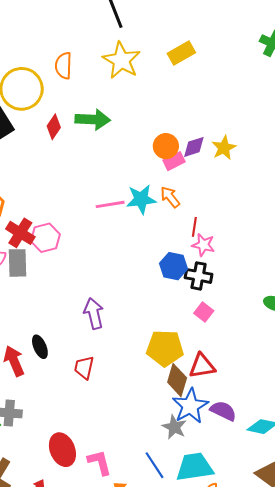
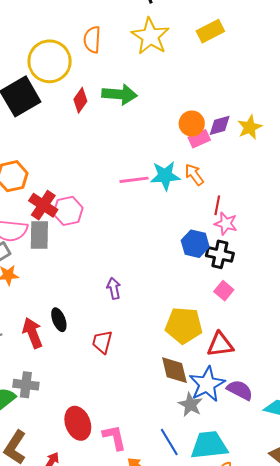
purple arrow: (94, 313) -> (114, 288), size x0.7
brown diamond: (177, 380) -> (174, 370), moved, turned -32

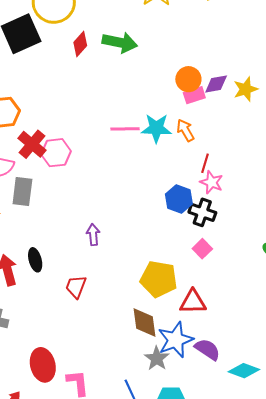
gray rectangle: (39, 235) -> (22, 191), moved

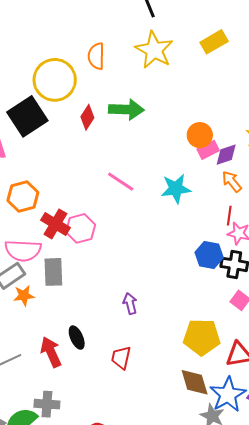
purple diamond: (216, 84) -> (226, 155), moved
pink line: (125, 129) -> (121, 182), moved, turned 44
orange arrow: (185, 130) -> (232, 182), moved

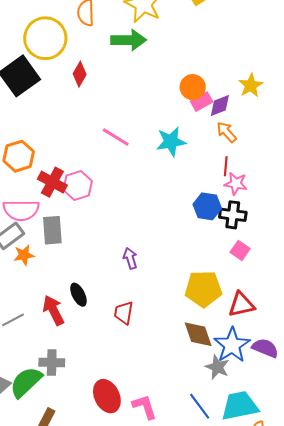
green arrow: (126, 110) -> (129, 40), moved

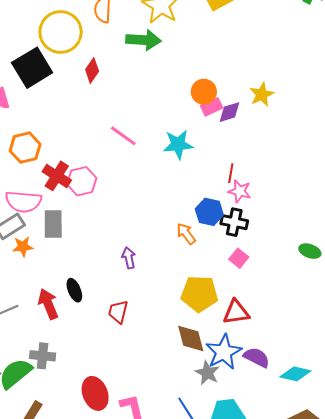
orange arrow: (227, 132) -> (186, 234), moved

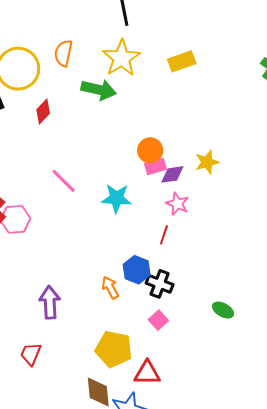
pink star: (240, 191) -> (177, 204), moved
green ellipse: (310, 251) -> (223, 310), moved
purple arrow: (129, 258) -> (50, 302), size x1.5

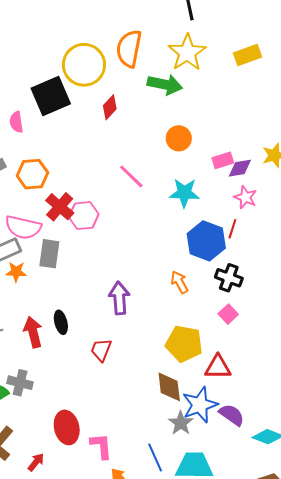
orange semicircle: (63, 53) -> (129, 49), size x1.4
orange circle: (150, 150) -> (179, 138), moved
blue hexagon: (137, 270) -> (206, 241), moved, size x1.4

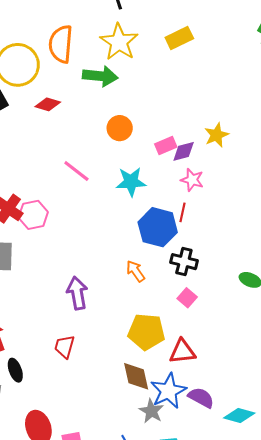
red diamond: (110, 107) -> (48, 104), turned 70
black ellipse: (61, 322) -> (15, 370), moved

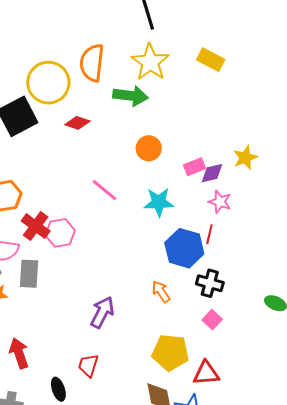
yellow rectangle: (179, 38) -> (211, 60), turned 52
purple arrow: (77, 293) -> (102, 312), turned 36
black ellipse: (15, 370) -> (58, 389), moved

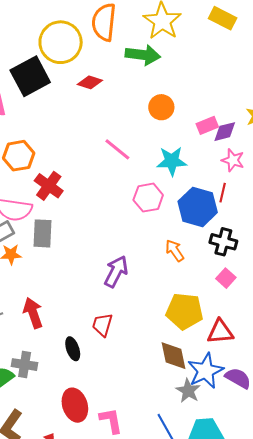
pink hexagon: (60, 233) -> (148, 198), moved

